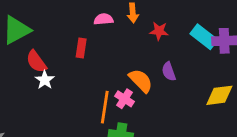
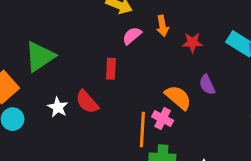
pink semicircle: (104, 19) -> (132, 36), turned -30
red semicircle: (36, 62) -> (87, 102), moved
white star: (45, 80) -> (58, 107), moved

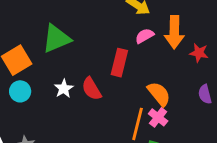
orange arrow: (162, 26) -> (174, 32), size x1.6
red rectangle: (111, 69) -> (119, 63), size x1.4
orange semicircle: (178, 97) -> (159, 94), moved

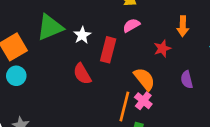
orange arrow: (174, 32) -> (183, 26), moved, size x0.7
red star: (199, 53) -> (162, 49), moved, turned -30
white star: (64, 89) -> (82, 35), moved

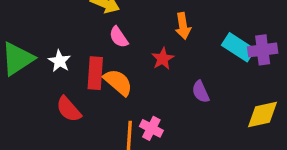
pink semicircle: (131, 25) -> (119, 37), turned -84
orange semicircle: (144, 79) -> (118, 82), moved

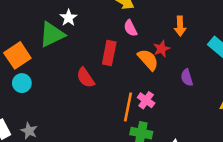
white star: (59, 61) -> (69, 18), moved
orange semicircle: (118, 82) -> (148, 60), moved

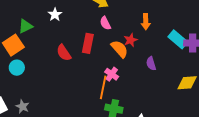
green triangle: (52, 34) -> (25, 26), moved, size x0.7
red semicircle: (85, 78) -> (64, 53), moved
pink cross: (146, 100) -> (112, 74), moved

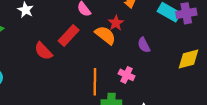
red rectangle: (88, 43) -> (69, 35), turned 42
pink cross: (112, 74) -> (127, 75), moved

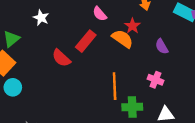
pink cross: (127, 75) -> (155, 80), moved

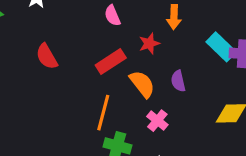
orange semicircle: (122, 39) -> (142, 84), moved
red rectangle: (86, 41) -> (111, 61), moved

